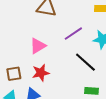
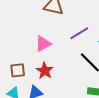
red star: (41, 73) -> (45, 71), turned -30

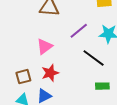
red star: (45, 71) -> (50, 73), turned 30

